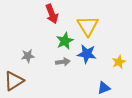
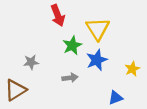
blue star: (87, 54) -> (97, 60), turned -30
gray arrow: (63, 62) -> (70, 78), moved

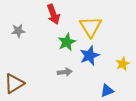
gray star: (31, 62) -> (18, 31), moved

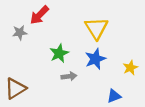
red arrow: (53, 14) -> (39, 15), moved, turned 66
green star: (67, 42) -> (59, 53), moved

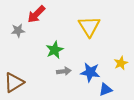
blue star: (95, 59) -> (90, 72), moved, turned 30

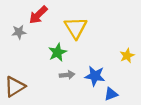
yellow triangle: (89, 26) -> (76, 28), moved
yellow star: (121, 63) -> (127, 56), moved

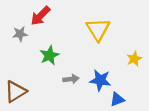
yellow triangle: (76, 28) -> (98, 29), moved
green star: (57, 52) -> (49, 55), moved

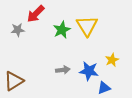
green star: (49, 55) -> (62, 30), moved
yellow star: (134, 59) -> (112, 60), moved

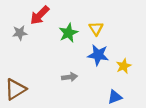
yellow triangle: (87, 26) -> (96, 28), size x0.6
blue star: (89, 71) -> (98, 55), moved

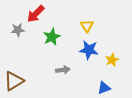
green star: (68, 33) -> (52, 37), moved

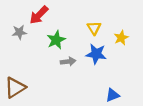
yellow star: (112, 60) -> (121, 38), moved
gray arrow: (63, 70) -> (68, 62), moved

